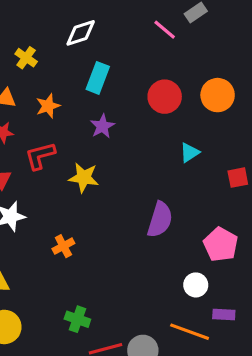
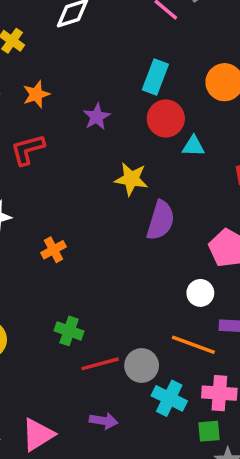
cyan rectangle: (98, 78) -> (155, 77), moved
red circle: (165, 97) -> (166, 118), moved
cyan triangle: (190, 153) -> (193, 146), turned 35
yellow star: (84, 178) -> (131, 179), moved

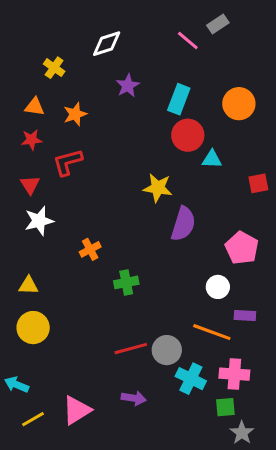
purple star: (97, 117) -> (128, 86), moved
green cross: (69, 331) -> (126, 282), moved, turned -30

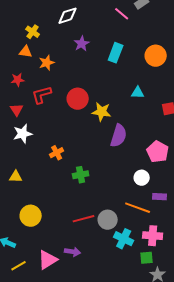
orange triangle: (35, 107) -> (26, 52), moved
red circle: (188, 135) -> (78, 99), moved
yellow circle: (33, 328) -> (31, 216), moved
purple arrow: (134, 398) -> (73, 252), moved

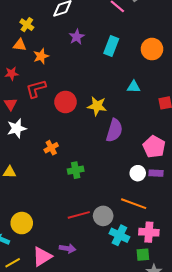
red circle: (78, 99) -> (65, 102), moved
purple rectangle: (160, 197) -> (156, 173), moved
yellow circle: (31, 216) -> (22, 223), moved

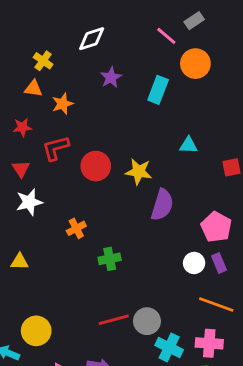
orange circle: (152, 49) -> (195, 64), moved
purple rectangle: (156, 173) -> (219, 263), turned 64
orange line: (134, 204) -> (216, 305), moved

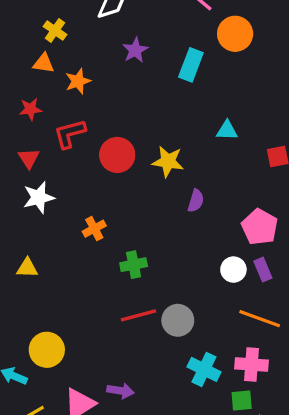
purple semicircle: (162, 205) -> (196, 201), size x0.6
red line: (114, 320) -> (138, 315), moved
gray circle: (147, 321) -> (178, 320), moved

